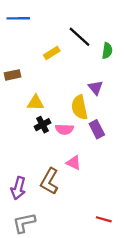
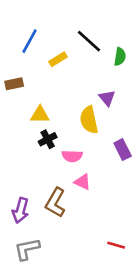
blue line: (18, 18) -> (30, 41), moved, turned -60
pink semicircle: (64, 129) -> (72, 156), moved
purple rectangle: (97, 129) -> (123, 150), moved

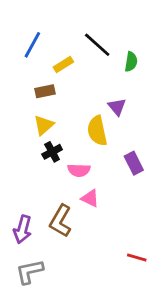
brown rectangle: (14, 84) -> (45, 91), moved
yellow triangle: (40, 115) -> (44, 125), turned -42
red line: (116, 245) -> (137, 258), moved

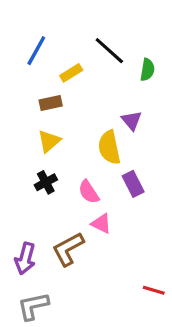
black cross: (52, 152) -> (46, 182), moved
purple rectangle: (134, 163) -> (133, 184), moved
pink semicircle: (79, 170) -> (89, 192), turned 55
brown L-shape: (61, 221) -> (68, 249), turned 32

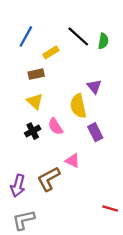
green semicircle: (147, 70) -> (103, 41), moved
yellow triangle: (49, 141) -> (35, 101), turned -36
pink semicircle: (89, 192) -> (55, 126), moved

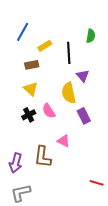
black line: (78, 36) -> (69, 53), moved, turned 45
brown L-shape: (49, 179) -> (43, 157), turned -55

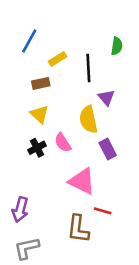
pink triangle: (64, 141) -> (82, 181), size x1.6
brown L-shape: (43, 157) -> (78, 229), moved
red line: (97, 183) -> (103, 211), moved

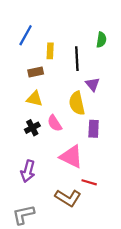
yellow rectangle: (58, 59) -> (50, 51), turned -56
yellow triangle: (40, 114) -> (35, 99), turned -30
purple rectangle: (108, 149) -> (94, 129), turned 30
purple arrow: (20, 210) -> (28, 171), moved
brown L-shape: (78, 229) -> (68, 198), turned -65

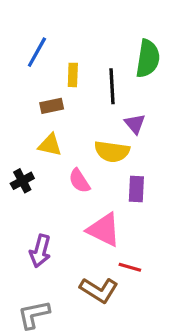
green semicircle: (101, 40) -> (148, 59), size x1.6
yellow semicircle: (77, 103) -> (112, 151), turned -70
black cross: (32, 128) -> (22, 181), moved

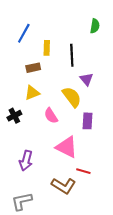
green semicircle: (148, 59) -> (95, 26), moved, size x0.6
yellow triangle: (50, 145) -> (32, 93), turned -35
yellow semicircle: (112, 151) -> (72, 97), turned -135

